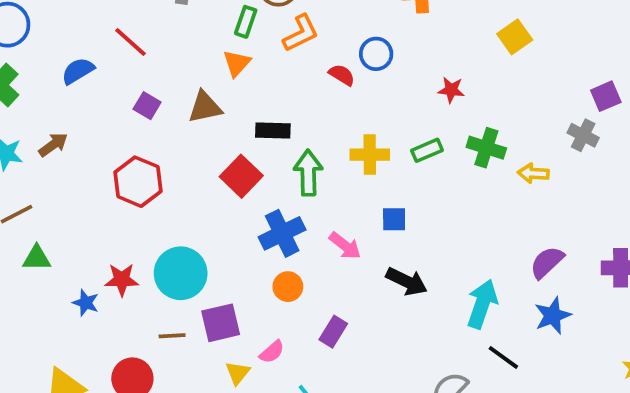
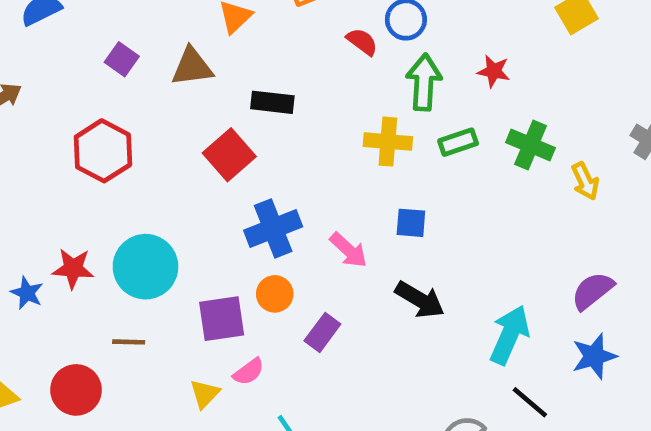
green arrow: (308, 173) -> (424, 82), moved
yellow arrow: (533, 173) -> (585, 181), turned -124
purple square: (221, 323) -> (222, 319), moved
purple rectangle: (333, 332) -> (322, 332), moved

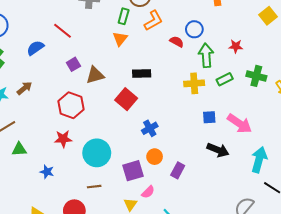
purple square: (122, 59) -> (73, 64), turned 32
brown triangle: (192, 67) -> (95, 75), moved
blue cross: (273, 228) -> (150, 128), size x0.7
pink arrow: (348, 250) -> (239, 124), moved, size x1.4
red star: (73, 268) -> (63, 139), moved

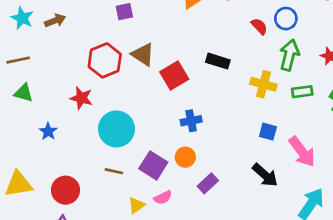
black rectangle: (142, 74) -> (218, 61), moved
brown triangle: (95, 75) -> (143, 55), moved, turned 30
purple square: (133, 171) -> (153, 165), turned 30
brown line: (94, 187) -> (114, 171), moved

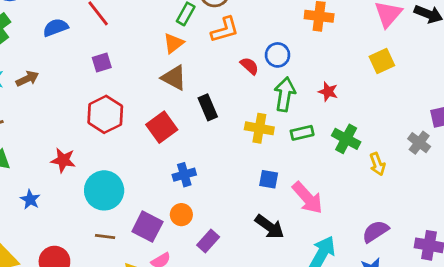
brown triangle: (143, 55) -> (174, 78), moved
red hexagon: (105, 60) -> (105, 114), moved
black rectangle: (218, 61) -> (208, 107), turned 55

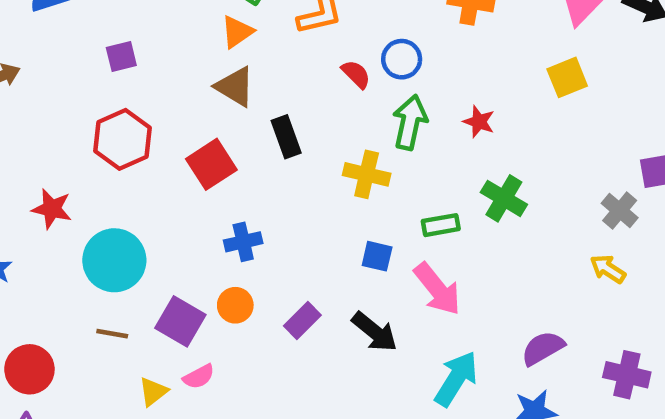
green rectangle: (302, 133) -> (441, 225), moved
yellow arrow: (377, 164) -> (608, 269), moved, turned 140
purple rectangle: (208, 241) -> (302, 320), moved

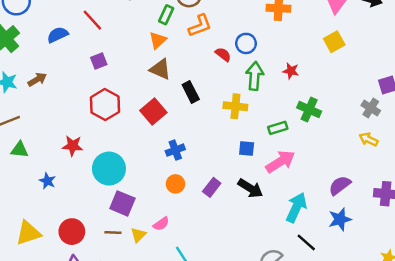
pink arrow: (437, 289) -> (280, 162), turned -76
purple square: (180, 321) -> (122, 203), moved
brown line: (112, 334) -> (113, 233), moved

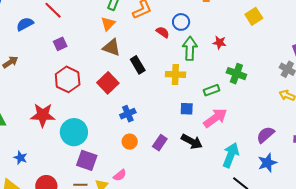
red star: (73, 146) -> (43, 115), size x1.4
blue star: (47, 181) -> (20, 158), moved

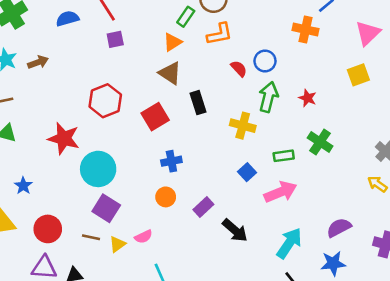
purple square: (60, 44) -> (115, 39), moved
blue square: (187, 109) -> (247, 172), turned 32
black arrow: (192, 142) -> (235, 230), moved

